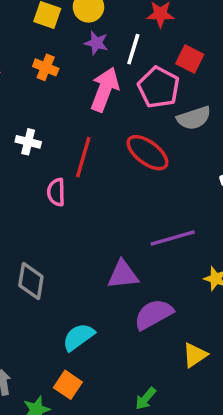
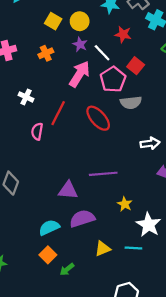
white line: (133, 49) -> (102, 53), turned -72
orange cross: (46, 67) -> (46, 53), turned 32
cyan semicircle: (78, 337) -> (49, 228), moved
orange square: (68, 385) -> (48, 255), moved

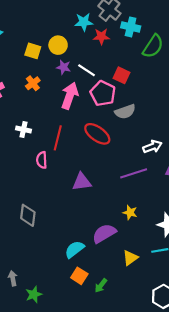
red star: (123, 34) -> (101, 36), moved
purple line: (103, 174) -> (134, 173), moved
purple triangle: (68, 190) -> (82, 182), moved
yellow star: (125, 204) -> (130, 212), moved

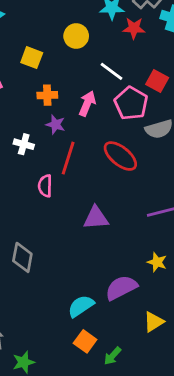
yellow square: (33, 51) -> (32, 58), moved
purple star: (64, 67) -> (55, 125), moved
orange cross: (33, 83) -> (47, 95), moved, turned 32
pink arrow: (70, 96) -> (87, 104), size x0.7

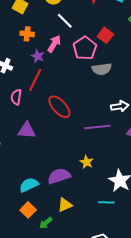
white line: (111, 71) -> (65, 21), moved
purple star: (55, 125) -> (38, 56), moved
red ellipse: (120, 156) -> (59, 107), moved
purple triangle: (96, 218) -> (27, 130), moved
yellow triangle: (154, 322) -> (65, 205), moved

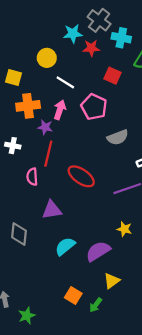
orange cross: (27, 34) -> (28, 106), size x1.5
red square: (105, 35) -> (112, 76), moved
gray semicircle: (102, 69) -> (118, 137), moved
cyan semicircle: (29, 185) -> (65, 246), moved

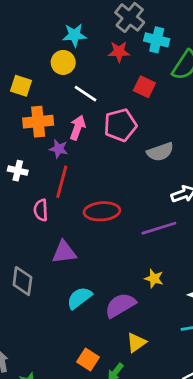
cyan star: (73, 34) -> (74, 35), moved
pink pentagon: (94, 107) -> (120, 125), turned 30
gray semicircle: (118, 137) -> (160, 152), moved
red ellipse: (81, 176) -> (102, 211), turned -40

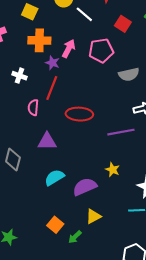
white line: (85, 94) -> (84, 14), moved

